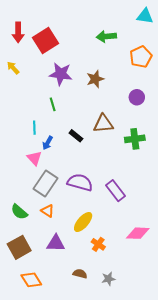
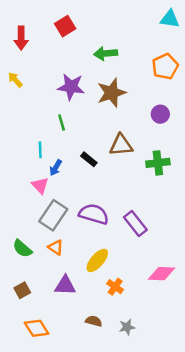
green arrow: (106, 36) -> (106, 53), moved
red square: (46, 40) -> (65, 26), moved, size x0.7
brown star: (95, 79) -> (112, 93), size x1.4
brown square: (19, 247) -> (22, 290), size x0.6

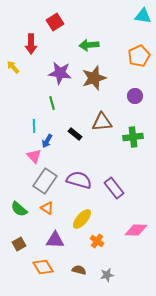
red arrow: (21, 38) -> (31, 44), moved
orange diamond: (37, 328) -> (43, 267), moved

